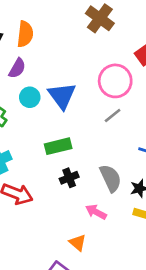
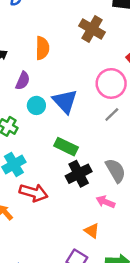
orange semicircle: (25, 34) -> (42, 48), moved
green rectangle: (58, 146) -> (66, 147), turned 45
black cross: (69, 178) -> (79, 174), size x1.5

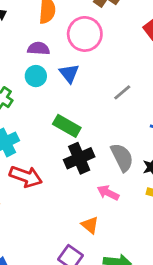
purple semicircle: (23, 81) -> (38, 48), moved, turned -114
pink circle: (111, 83) -> (85, 34), moved
blue triangle: (65, 101) -> (69, 73), size x0.7

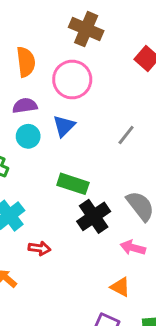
blue triangle: (69, 73) -> (64, 126), turned 35
red arrow: (26, 177) -> (39, 248), size x0.6

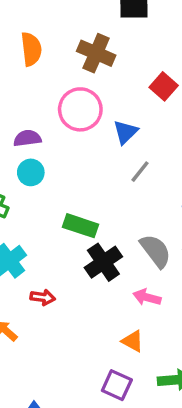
orange semicircle: (26, 62) -> (31, 49), moved
blue triangle: (64, 126) -> (125, 132), moved

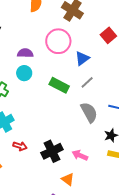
green rectangle: (81, 226) -> (59, 85), moved
gray semicircle: (156, 251) -> (89, 112), moved
black cross: (103, 262) -> (52, 151), moved

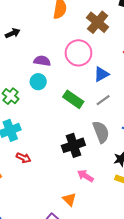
black cross: (52, 151) -> (73, 145), moved

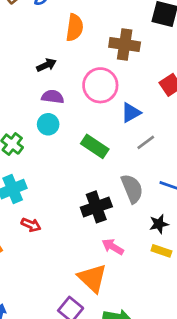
brown cross: (98, 22) -> (125, 45), turned -30
black arrow: (13, 33) -> (46, 65), moved
gray line: (103, 100) -> (146, 142), moved
orange triangle: (69, 199) -> (92, 278), size x1.6

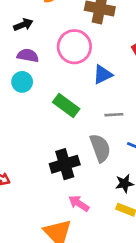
gray line: (146, 142) -> (114, 115), moved, turned 30

